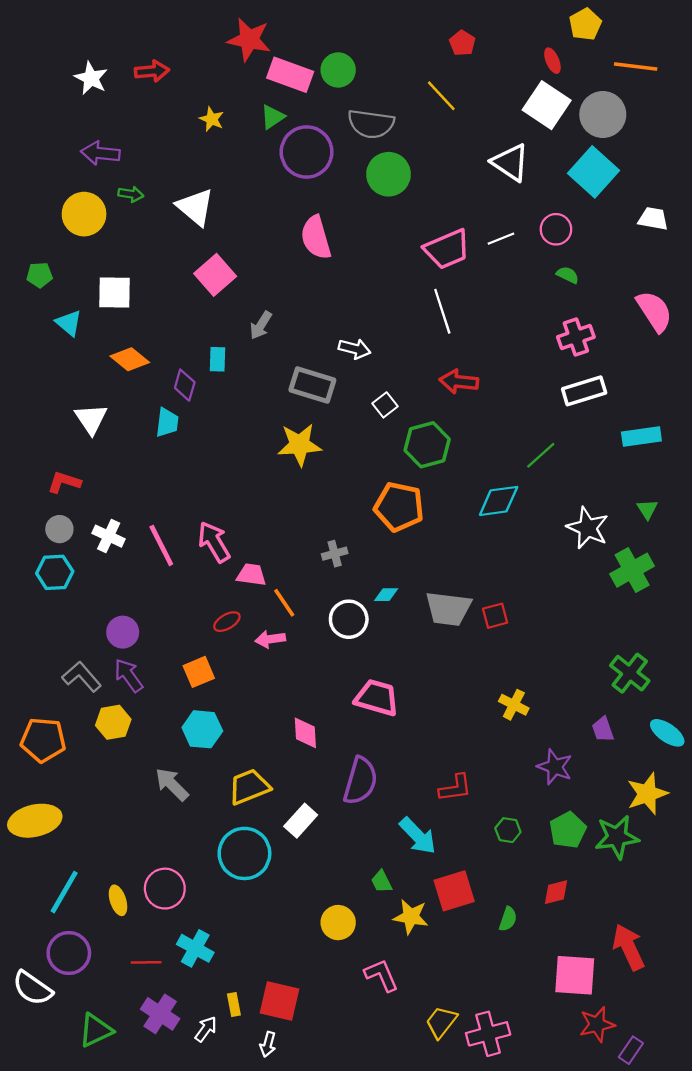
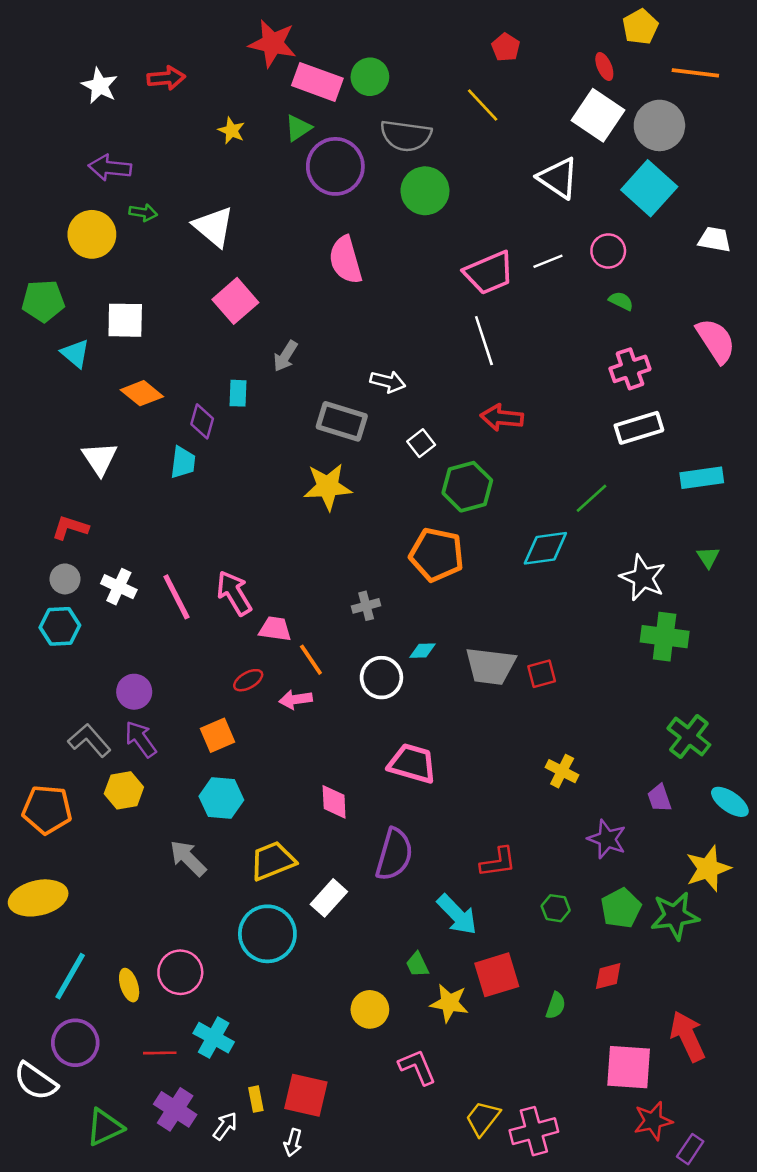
green pentagon: (40, 275) -> (43, 301), size x1.5
green cross: (632, 570) -> (665, 637), moved, turned 36

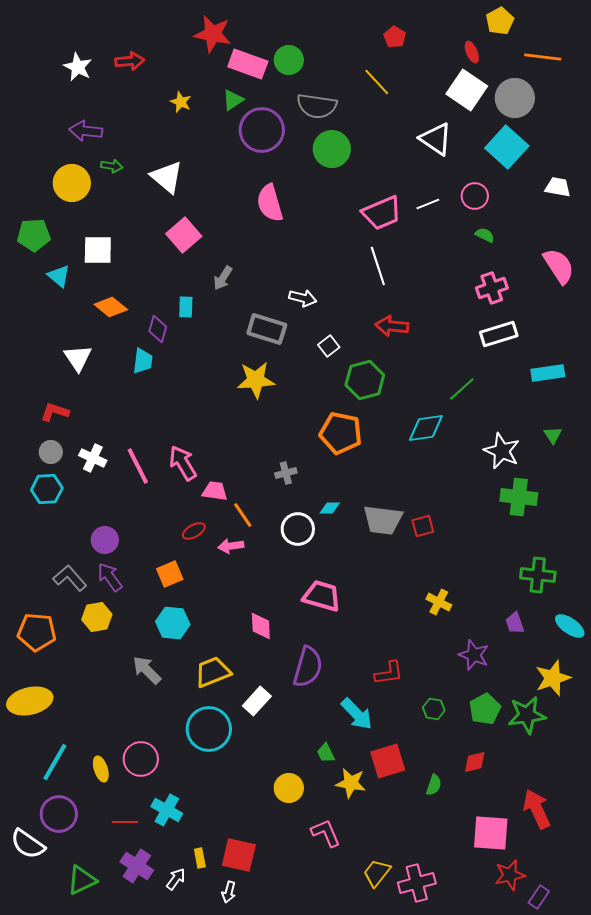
green cross: (689, 737) -> (538, 575), turned -32

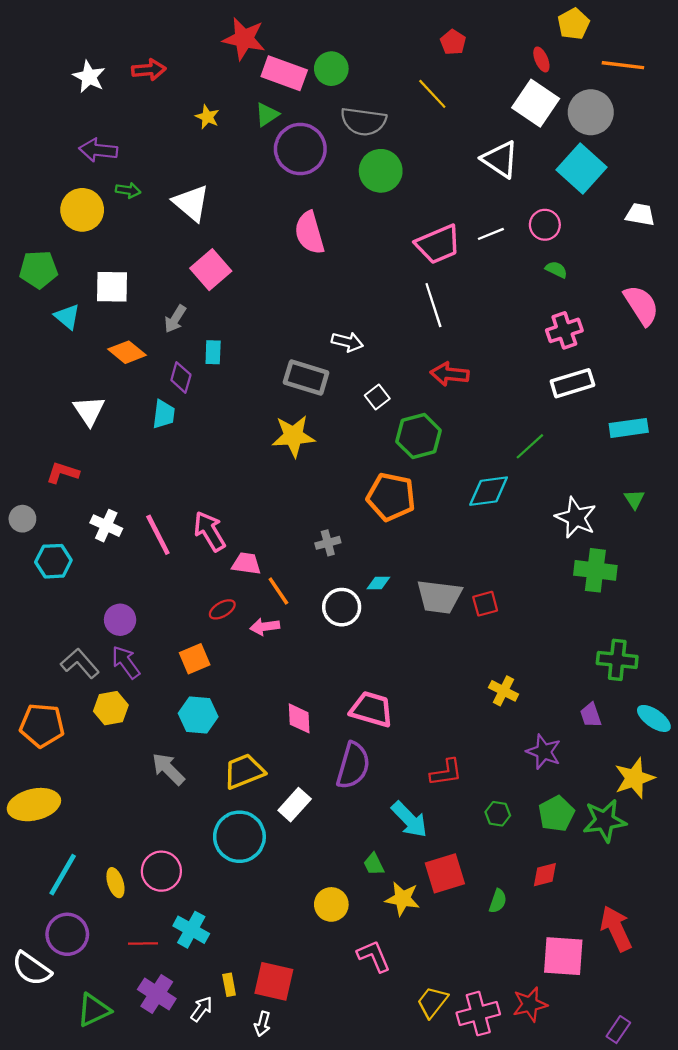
gray arrow: (223, 278) -> (175, 319), moved
gray circle: (51, 452) -> (22, 519), moved
pink trapezoid: (322, 596) -> (371, 709), moved
red star: (510, 875) -> (530, 1004), moved

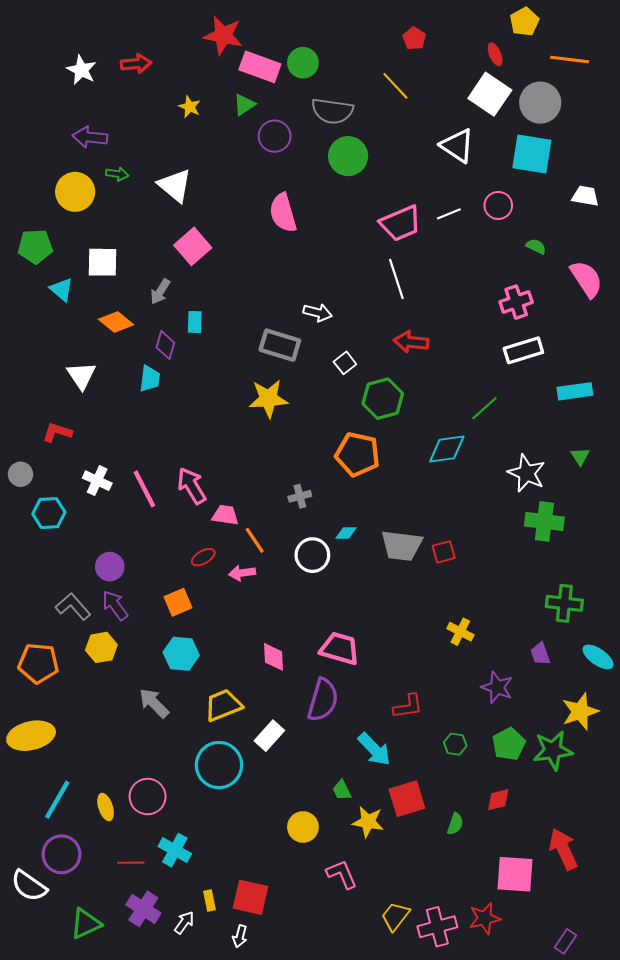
purple circle: (300, 149) -> (275, 136), size x0.7
cyan square: (582, 169) -> (532, 154), turned -33
green semicircle: (556, 270) -> (536, 246), moved

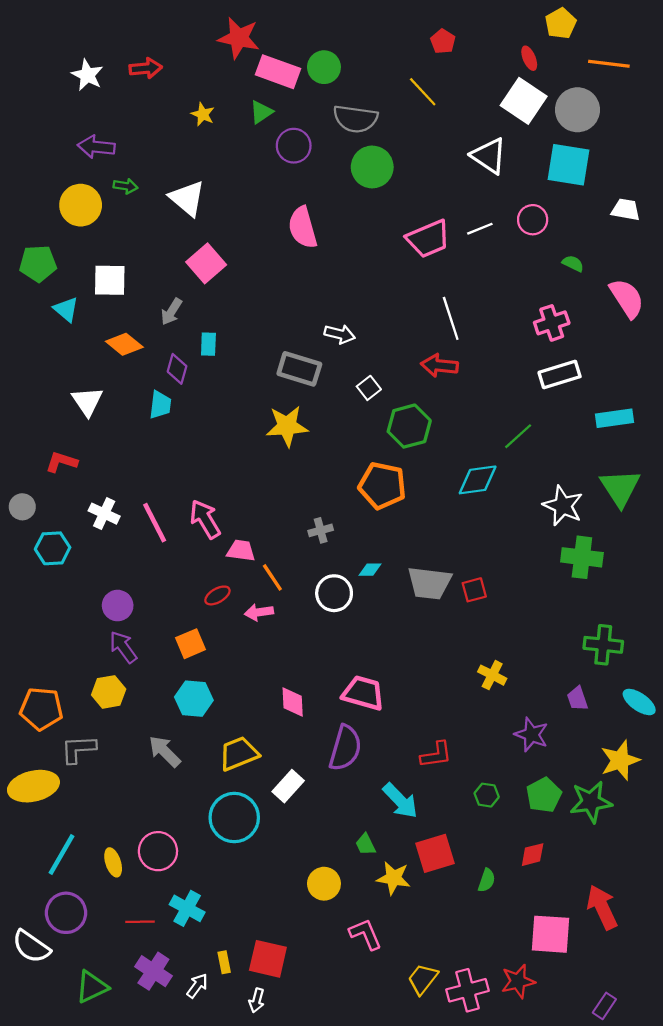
white line: (396, 279) -> (451, 318), moved
green triangle: (580, 456) -> (620, 488), size x2.0
gray L-shape: (73, 607) -> (78, 749), moved, turned -52

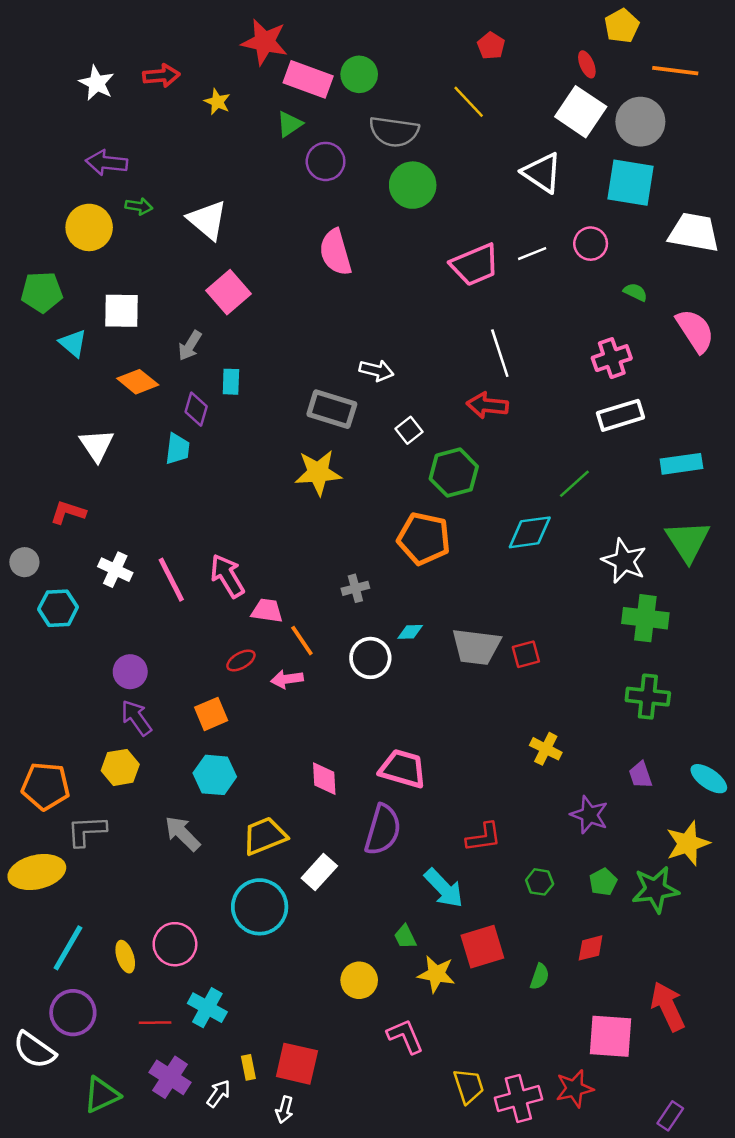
yellow star: (203, 114) -> (217, 102), moved
white trapezoid: (626, 210) -> (694, 232), size x1.6
green cross: (603, 645) -> (648, 697), moved
green pentagon: (544, 795) -> (603, 882), size x0.7
yellow trapezoid: (423, 979) -> (469, 1086), turned 124

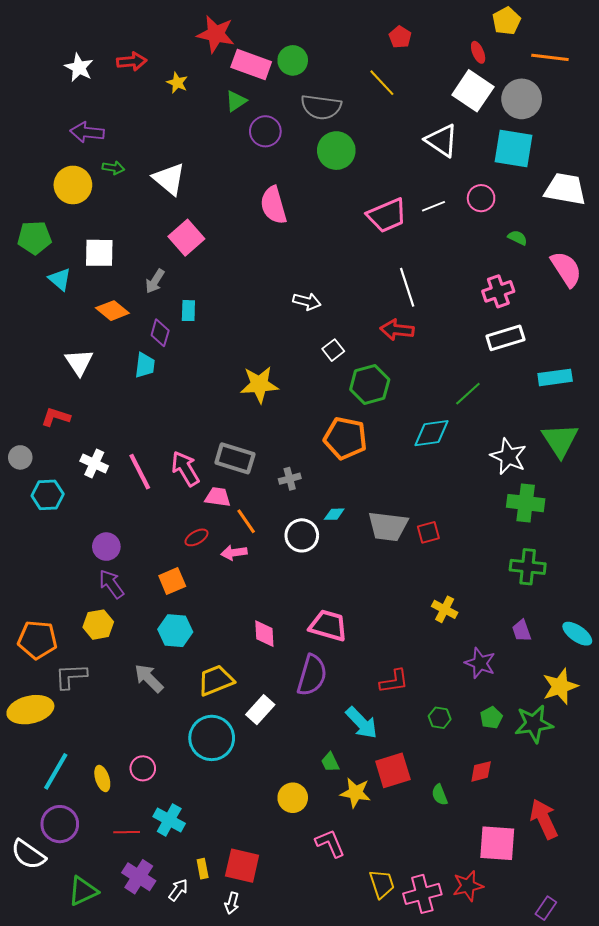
gray rectangle: (332, 409) -> (235, 458), moved
pink circle: (175, 944) -> (143, 768), size x0.7
green semicircle: (540, 977) -> (440, 795), turned 140

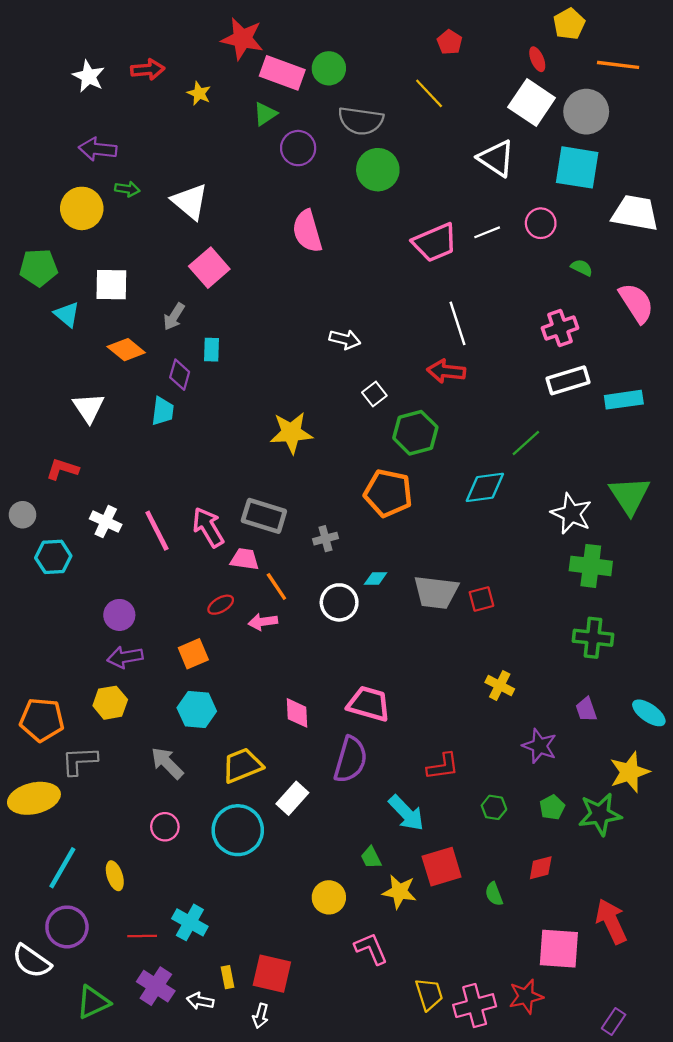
cyan rectangle: (555, 377) -> (624, 400), moved
purple arrow: (111, 584) -> (125, 657), turned -64
pink circle: (143, 768) -> (165, 827), moved
white arrow: (178, 890) -> (200, 1001), turned -115

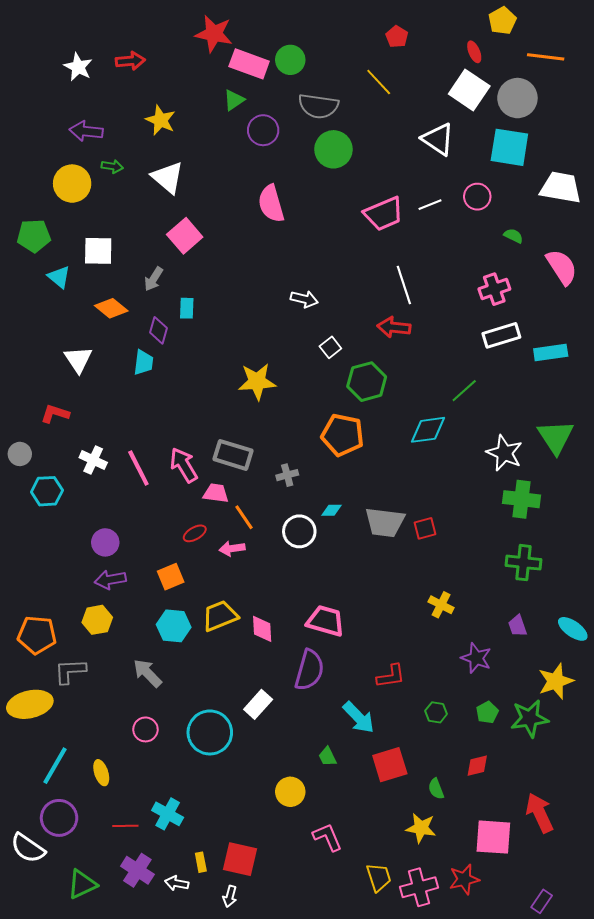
yellow star: (199, 93) -> (161, 120), moved, size x1.4
yellow trapezoid: (242, 765) -> (220, 616), moved
yellow star: (399, 892) -> (421, 828), moved

